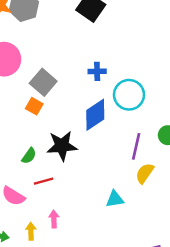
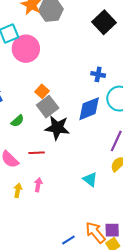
gray square: (43, 82) -> (48, 107), moved
green semicircle: (29, 156) -> (17, 121), moved
cyan triangle: (115, 199) -> (90, 179), turned 35

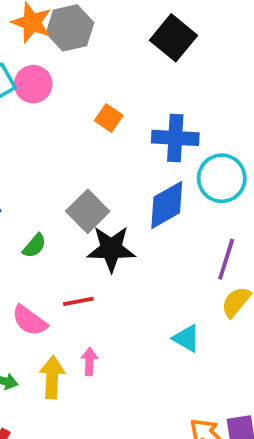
pink circle: (26, 49) -> (33, 84), moved, size x0.7
blue cross: (98, 74) -> (175, 138), size x1.6
orange square: (42, 91) -> (109, 118), moved
yellow arrow: (18, 190) -> (52, 377), size x1.5

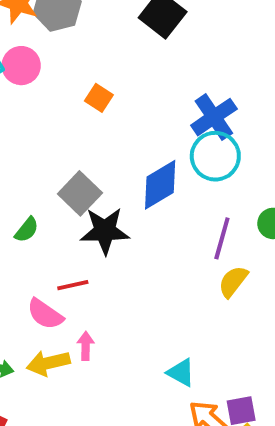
blue cross: (175, 138) -> (214, 117), moved, turned -36
pink semicircle: (29, 321) -> (45, 314), moved
cyan triangle: (186, 338) -> (181, 373), moved
yellow arrow: (52, 377) -> (48, 363), turned -105

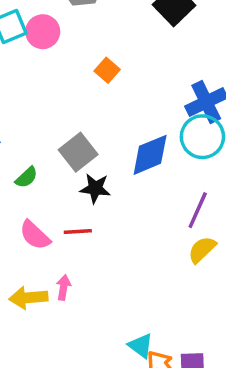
black star: (105, 231) -> (95, 188), size x0.7
red line: (73, 285) -> (78, 231), moved
pink semicircle: (45, 314) -> (35, 235), moved
cyan triangle: (181, 373) -> (141, 346), moved

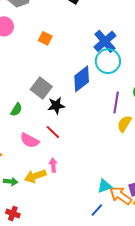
red line: (78, 231) -> (53, 132), turned 63
cyan triangle: (141, 346) -> (105, 186), turned -42

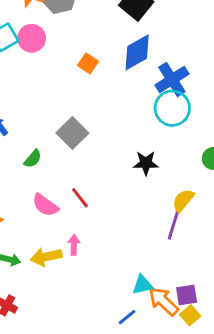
blue diamond: (82, 79) -> (137, 52), moved
purple line: (116, 102) -> (174, 224), moved
black star: (56, 106) -> (146, 163), moved

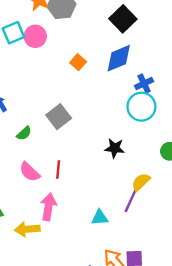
blue cross: (172, 80) -> (144, 84), size x0.7
red line: (80, 198) -> (58, 170), turned 36
pink arrow: (74, 245) -> (49, 207), size x1.6
yellow arrow: (46, 257) -> (27, 229), moved
cyan triangle: (143, 285) -> (100, 218), moved

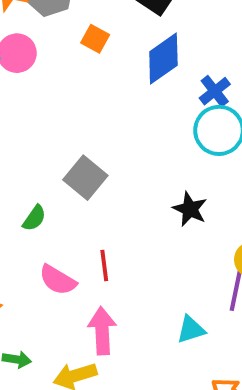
orange square: (78, 62) -> (95, 39), moved
black star: (115, 148) -> (190, 209), turned 30

